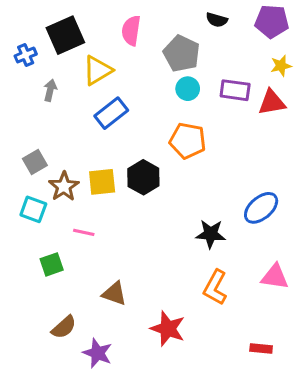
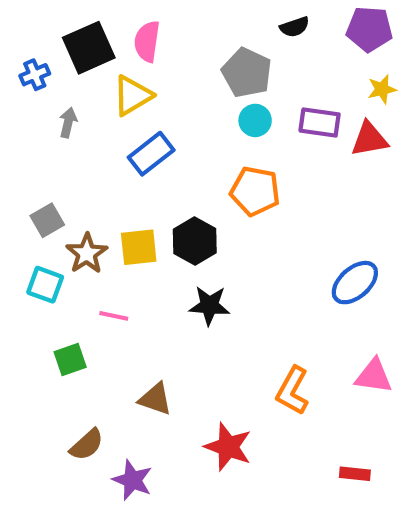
black semicircle: (217, 20) -> (295, 27), turned -35
pink semicircle: (131, 31) -> (147, 41), moved
black star: (211, 234) -> (209, 305), moved

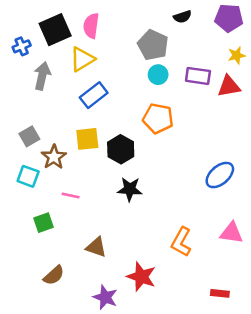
gray arrow: (68, 123) -> (42, 76), size x1.5
yellow square: (139, 247) -> (87, 139), moved
purple star: (132, 480) -> (105, 297), moved

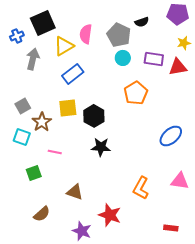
black semicircle: (183, 17) -> (142, 22), moved
pink semicircle: (91, 26) -> (86, 34), moved
orange pentagon: (158, 118) -> (136, 93), moved, turned 30

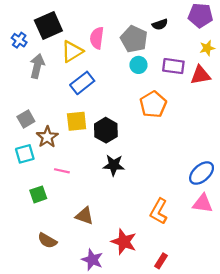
blue cross: (17, 36) -> (19, 40), turned -32
blue ellipse: (171, 136) -> (202, 173), moved
cyan square: (22, 137) -> (25, 154), turned -36
brown semicircle: (42, 214) -> (47, 241), turned 72
red rectangle: (171, 228) -> (161, 261), moved, turned -64

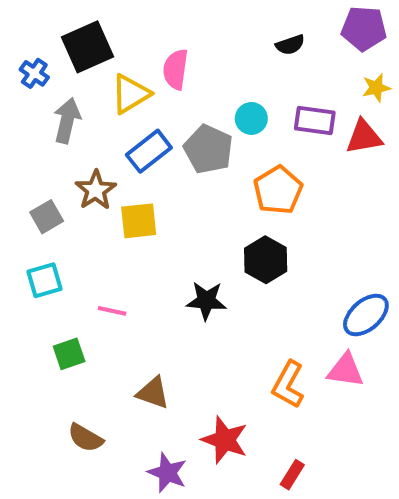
gray pentagon: (134, 39) -> (208, 149), moved
black hexagon: (106, 130) -> (266, 260), moved
brown star: (47, 137) -> (96, 190), moved
pink triangle: (203, 203) -> (345, 370), moved

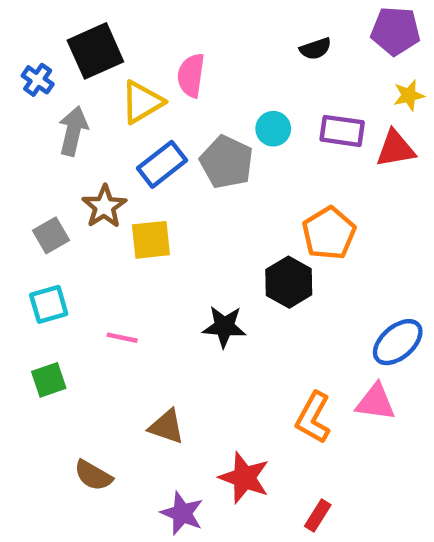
orange pentagon: (278, 190) -> (329, 233), moved
green square: (69, 354) -> (49, 380), moved

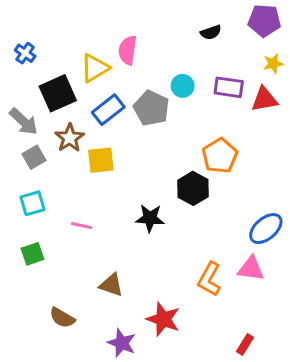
black square: (95, 51) -> (58, 93), moved
gray arrow: (73, 131) -> (24, 122), moved, turned 120
red rectangle: (318, 515) -> (245, 344), moved

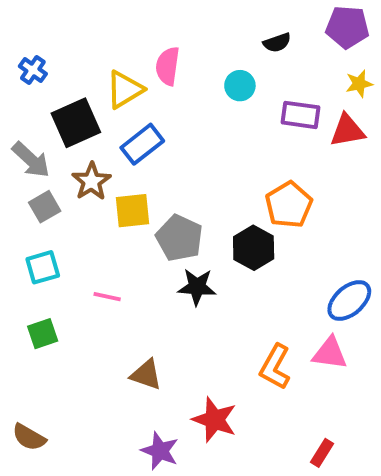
cyan circle: (183, 86) -> (240, 86), moved
gray pentagon: (151, 108) -> (179, 238), moved
brown semicircle: (62, 318) -> (29, 437), moved

